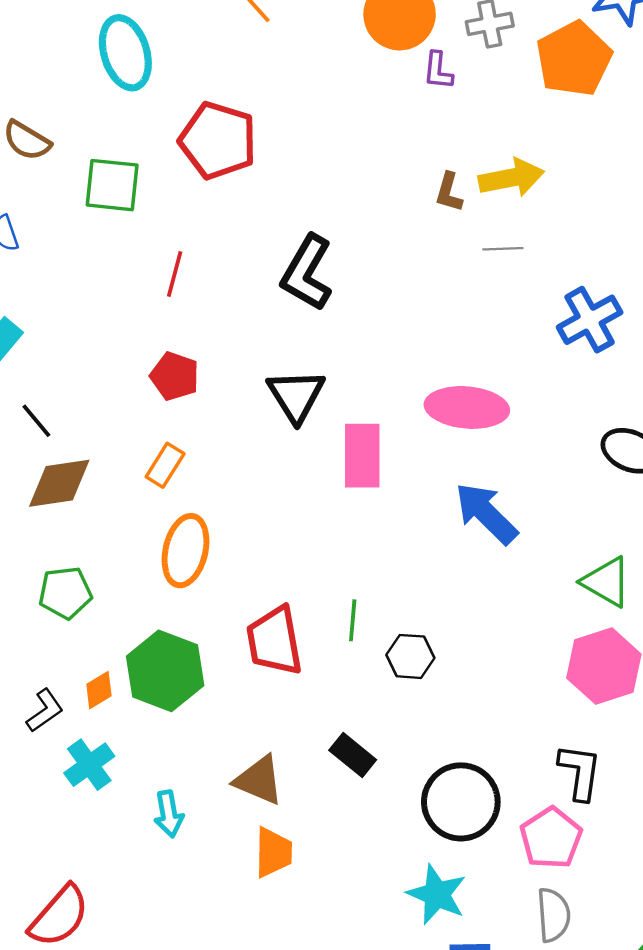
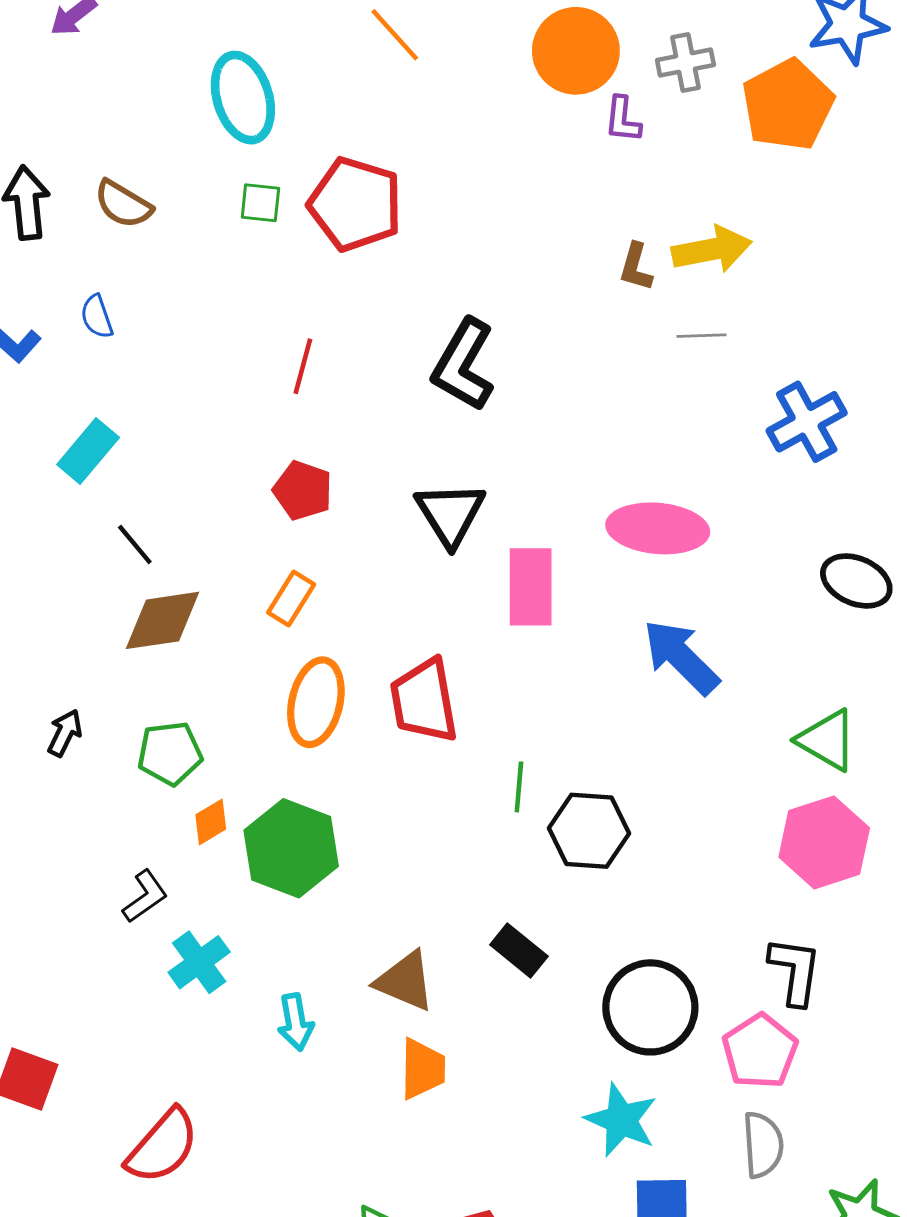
green square: (112, 185) -> (260, 203), moved, size x0.6
red trapezoid: (274, 641) -> (424, 701), moved
black hexagon: (410, 656) -> (589, 831), size x1.4
orange diamond: (99, 690) -> (211, 822), moved

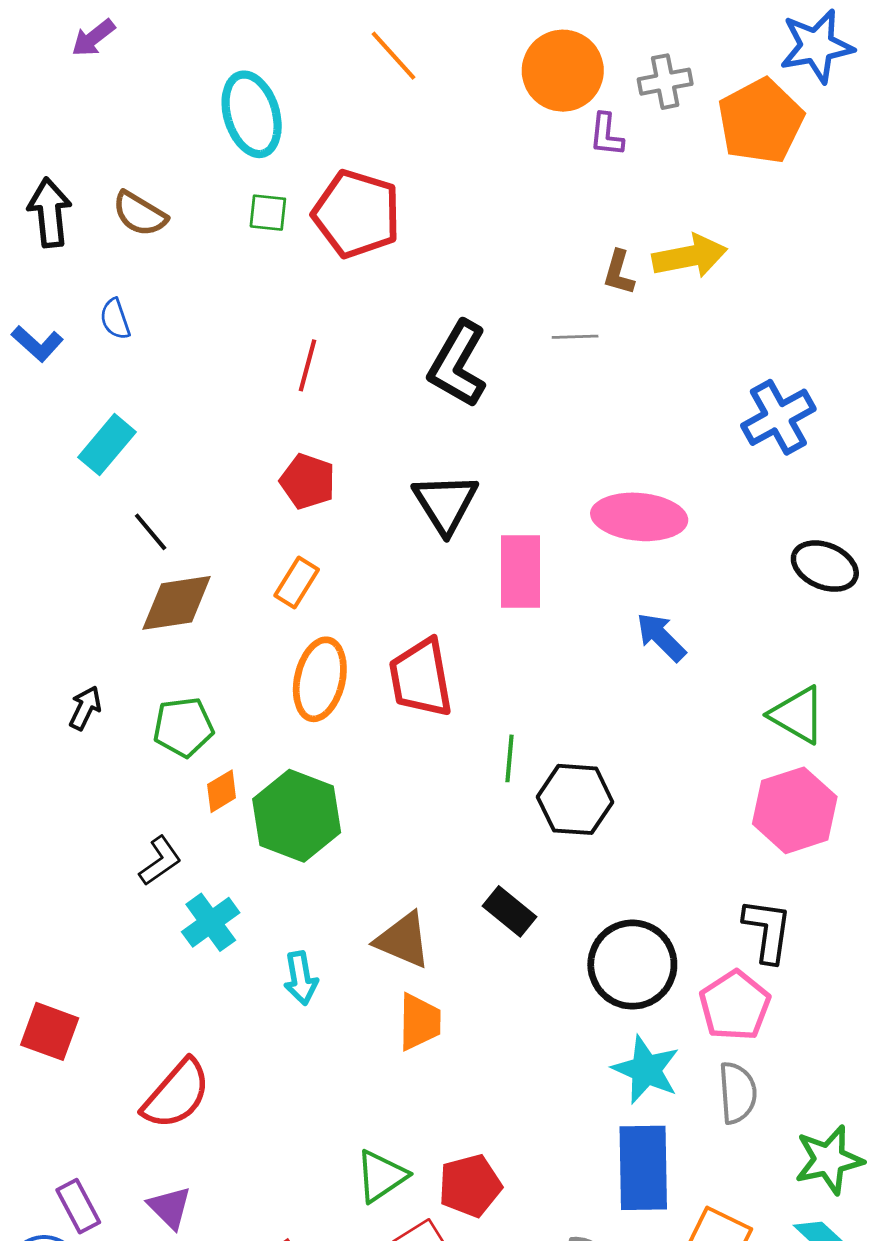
gray line: (701, 336) -> (575, 337), moved
blue arrow: (681, 657) -> (661, 637), size x0.7
cyan star: (621, 1120) -> (646, 1070), moved

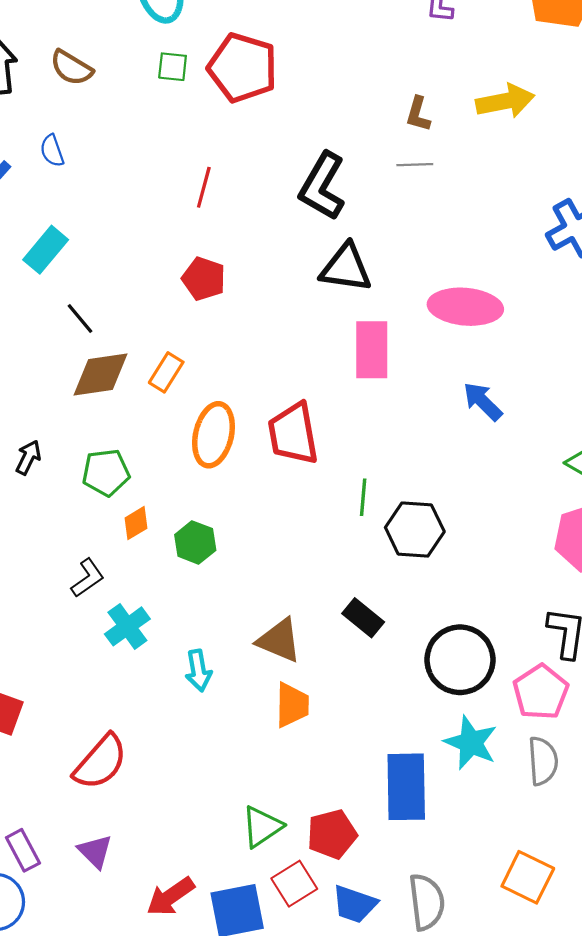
brown L-shape: (619, 273) -> (418, 114), moved
black triangle: (445, 503) -> (346, 268), moved, turned -50
orange rectangle: (297, 582) -> (166, 372), moved
green hexagon: (297, 816) -> (195, 542), size x0.6
blue rectangle: (643, 1168) -> (406, 787), moved

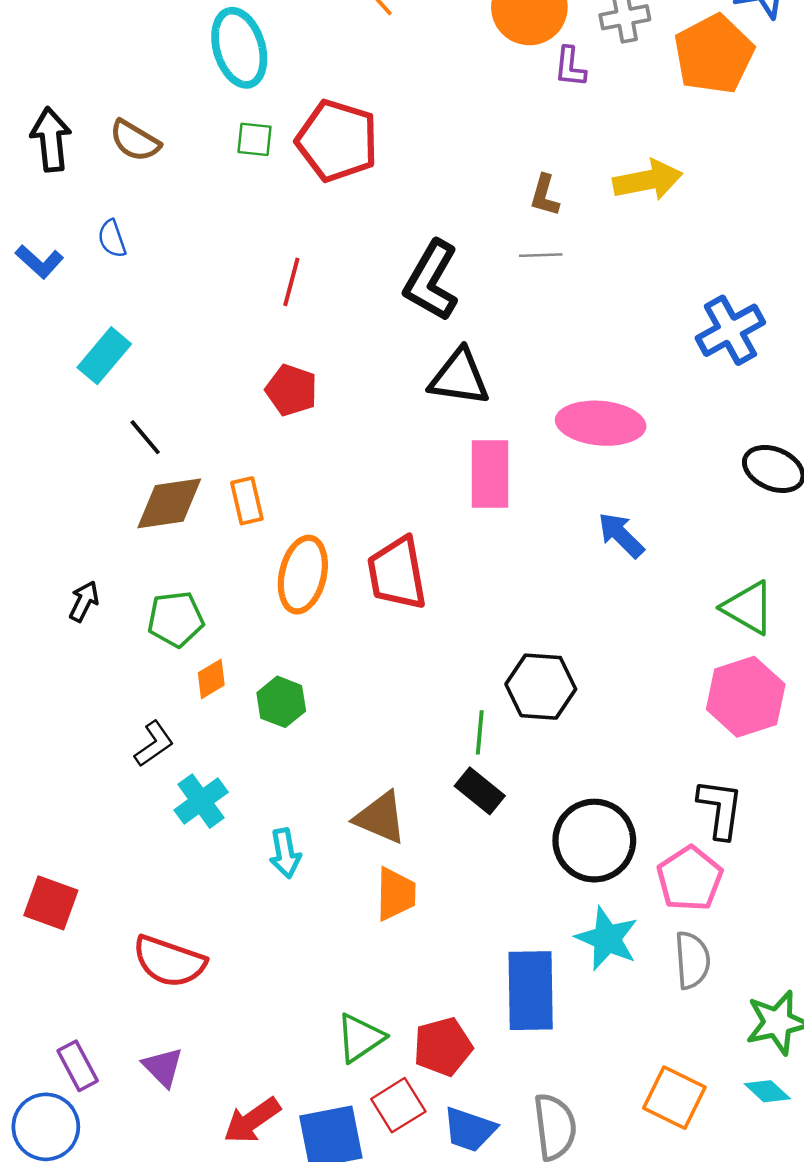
orange rectangle: (166, 372) -> (247, 501), turned -45
green line: (363, 497) -> (480, 732), moved
red semicircle: (100, 762) -> (169, 961), turned 68

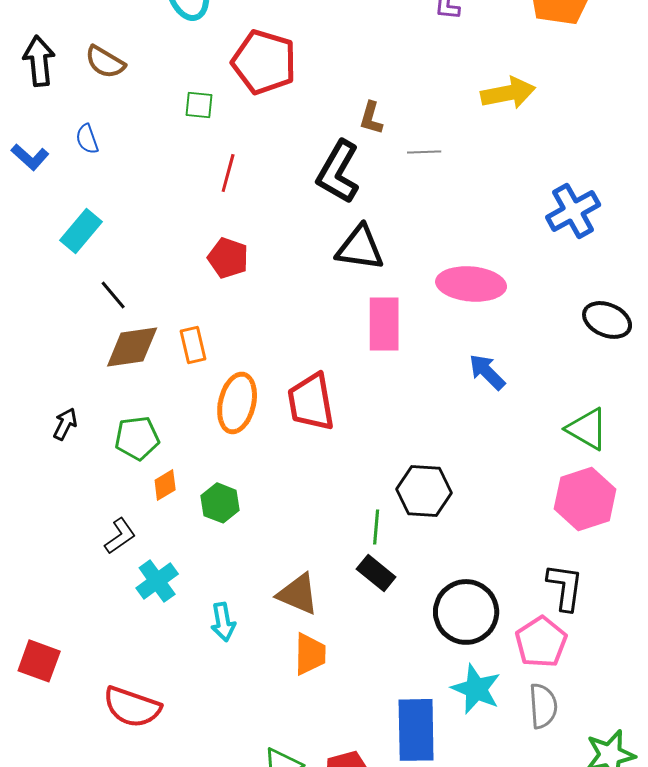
green square: (255, 139) -> (199, 105), moved
brown L-shape: (545, 195) -> (371, 118), moved

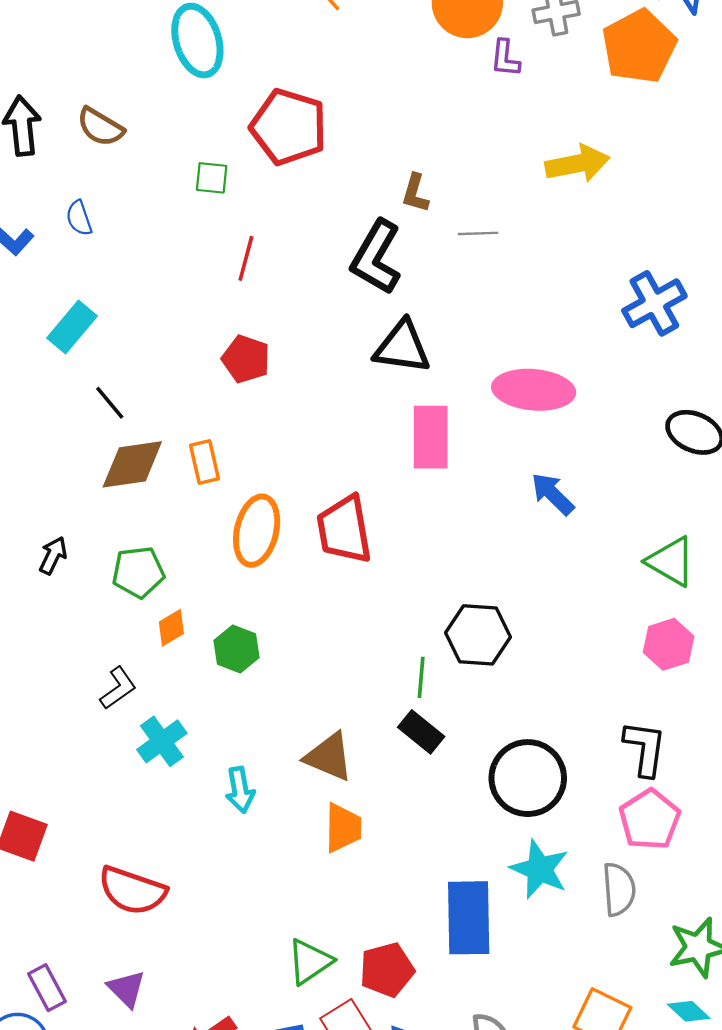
pink hexagon: (585, 499) -> (669, 644), size x0.7
pink pentagon: (541, 642) -> (650, 820), moved

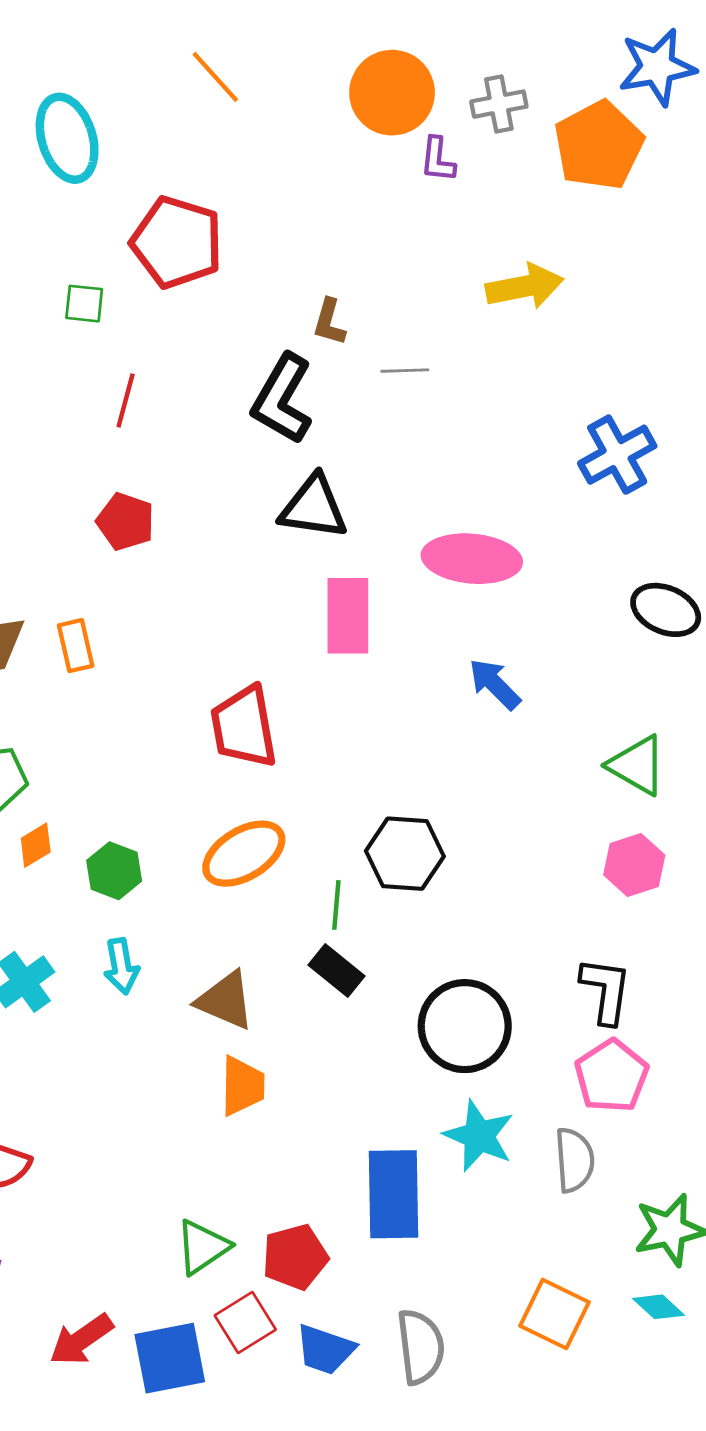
orange ellipse: (257, 531) -> (244, 854), moved, turned 46
cyan arrow: (240, 790) -> (121, 966), moved

